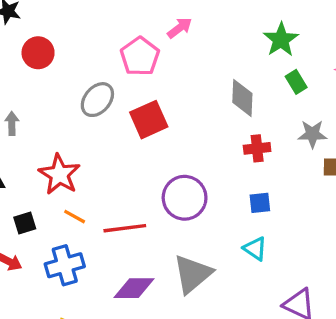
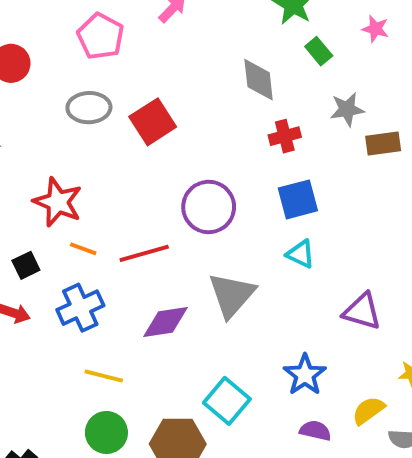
pink pentagon: (140, 56) -> (101, 36), moved
gray ellipse: (97, 100) -> (89, 108), turned 56
blue square: (260, 203) -> (298, 199), size x1.5

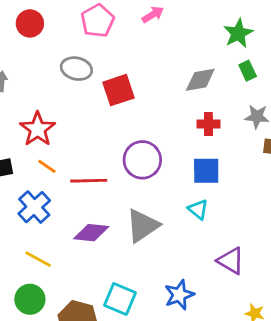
gray diamond: (259, 80) -> (200, 80), turned 72
blue cross: (80, 308) -> (34, 207), turned -32
cyan square: (227, 401) -> (120, 299), turned -32

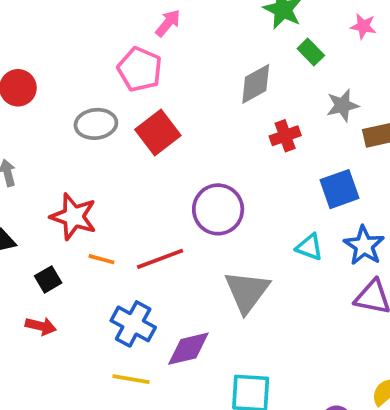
pink pentagon: (98, 21) -> (140, 69), moved
blue square: (206, 171) -> (339, 189), moved
blue cross: (34, 207) -> (133, 324), moved
purple diamond: (91, 233) -> (188, 349), moved
blue star: (179, 295) -> (364, 246), moved

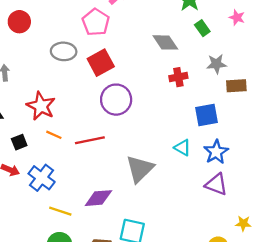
gray diamond: (256, 84) -> (165, 42), turned 76
purple circle: (218, 209) -> (116, 100), moved
blue cross: (133, 324) -> (42, 178), moved

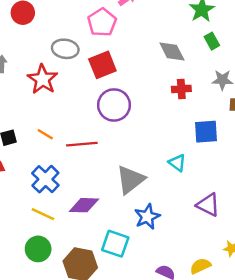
red star: (41, 106) -> (43, 79), moved
blue star: (216, 152) -> (147, 217), moved
blue cross: (42, 178) -> (45, 179), moved

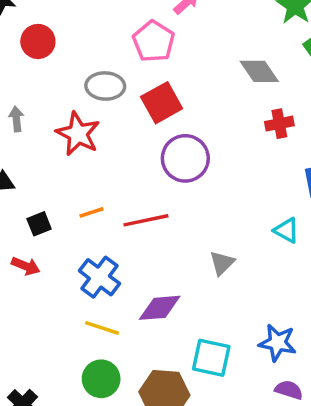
orange line: (45, 134) -> (91, 212), turned -42
gray triangle: (130, 180) -> (222, 263), size x0.6
blue star: (147, 217) -> (278, 343), moved, turned -30

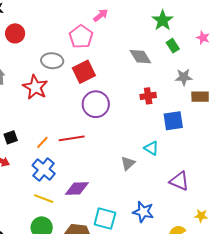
red cross: (279, 124) -> (148, 96), moved
orange line: (91, 212) -> (42, 142), moved, turned -32
gray triangle: (222, 263) -> (128, 163), moved

